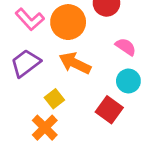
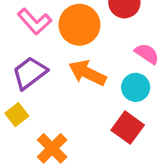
cyan circle: (128, 81) -> (136, 87), moved
yellow square: (54, 99) -> (17, 115), moved

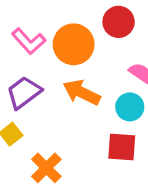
red square: (128, 128) -> (122, 147), turned -32

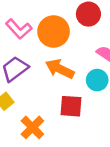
red square: (122, 147) -> (71, 106), moved

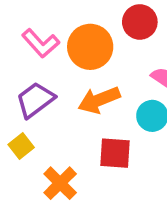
orange arrow: (60, 69) -> (99, 100), turned -48

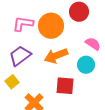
pink L-shape: (41, 43) -> (23, 24), turned 140

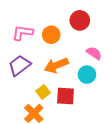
orange circle: (51, 26) -> (51, 35), size x0.7
yellow square: (12, 82) -> (43, 92), moved

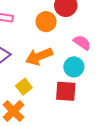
orange circle: (51, 35) -> (46, 22), moved
red square: (65, 96) -> (66, 91), moved

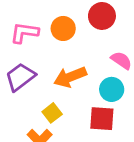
orange circle: (46, 22) -> (63, 28), moved

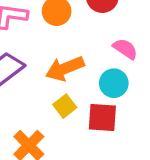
yellow square: (52, 113) -> (65, 106), moved

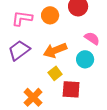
red square: (102, 118) -> (71, 89), moved

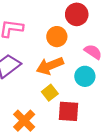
orange circle: (50, 15) -> (57, 37), moved

